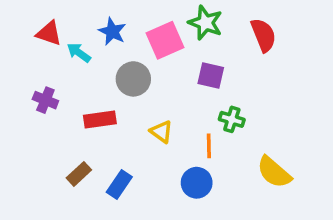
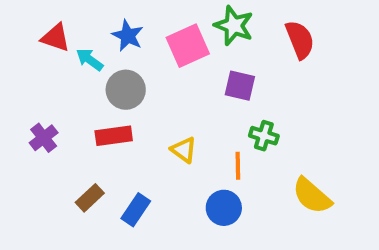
gray circle: (133, 79) -> (126, 90), moved
purple cross: (45, 100) -> (44, 138), moved, turned 30

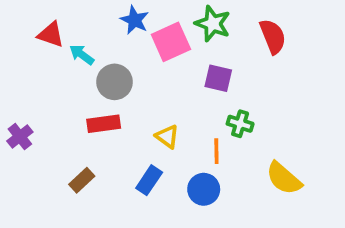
blue star: (128, 36) -> (135, 20), moved
purple cross: (44, 138) -> (20, 136), moved
blue rectangle: (136, 210) -> (149, 180), moved

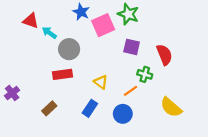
red semicircle: (273, 36) -> (164, 55), moved
purple cross: (20, 136) -> (12, 93), moved
orange line: (216, 151) -> (130, 91), turned 56

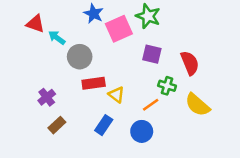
red rectangle: (62, 74) -> (94, 83), moved
purple cross: (12, 93) -> (47, 97), moved
yellow semicircle: (171, 107) -> (197, 105), moved

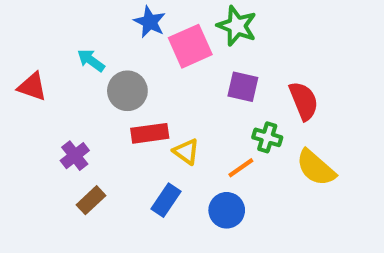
red triangle: (35, 24) -> (32, 87), moved

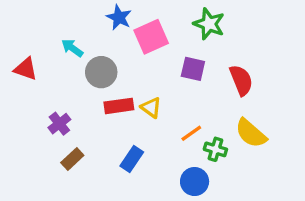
green star: (237, 26) -> (209, 24), moved
green cross: (267, 137) -> (215, 149), moved
yellow triangle: (186, 152) -> (151, 108), moved
blue circle: (227, 210) -> (195, 182), moved

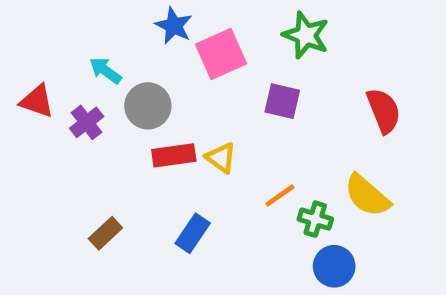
red semicircle: (241, 80) -> (384, 111), moved
purple cross: (59, 124) -> (87, 122), moved
blue circle: (195, 182) -> (334, 266), moved

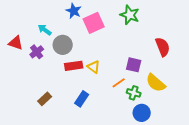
purple square: (282, 101) -> (134, 65), moved

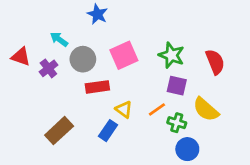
green star: (130, 15) -> (171, 55), moved
pink square: (94, 23) -> (124, 55), moved
yellow triangle: (94, 67) -> (124, 109), moved
brown rectangle: (45, 99) -> (59, 131), size x1.5

